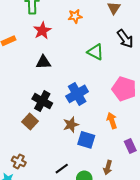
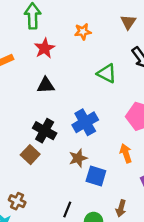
black line: (62, 169) -> (67, 209), turned -32

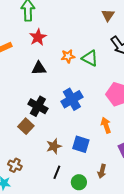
orange star: (83, 32) -> (68, 56), moved
brown star: (78, 158) -> (54, 146), moved

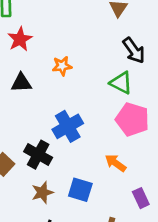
green triangle: (90, 58) -> (121, 83), moved
black cross: (38, 106) -> (38, 155), moved
orange arrow: (106, 125) -> (116, 163), turned -35

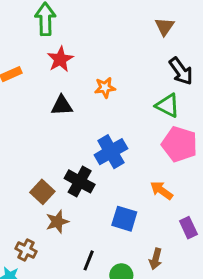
brown star: (42, 192) -> (57, 222), moved

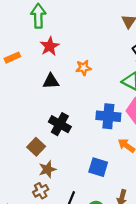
blue cross: (111, 152) -> (108, 116), moved, turned 35
black cross: (80, 181) -> (60, 124), moved
brown cross: (26, 250) -> (41, 191), moved, turned 35

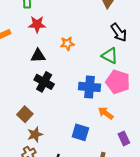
red star: (50, 46) -> (37, 24), turned 30
black cross: (60, 124) -> (44, 82), moved

